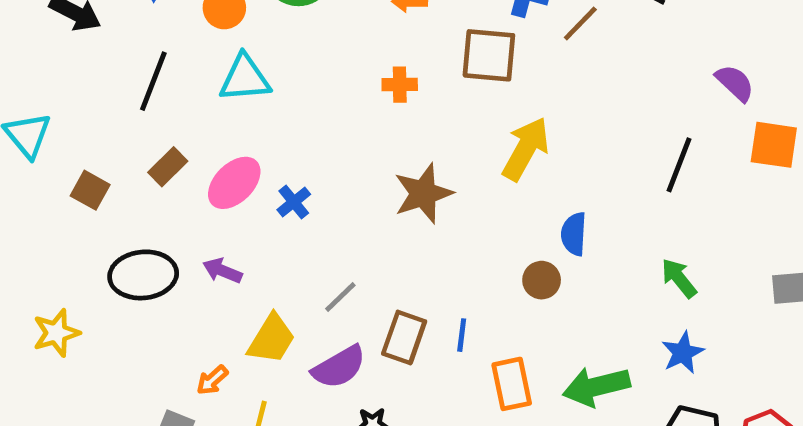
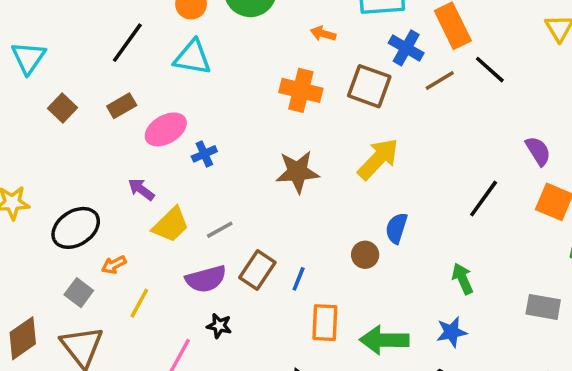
orange cross: (400, 85) -> (301, 90), size x1.6
black ellipse: (143, 275) -> (76, 228), moved, turned -42
yellow trapezoid: (271, 339) -> (171, 225), moved

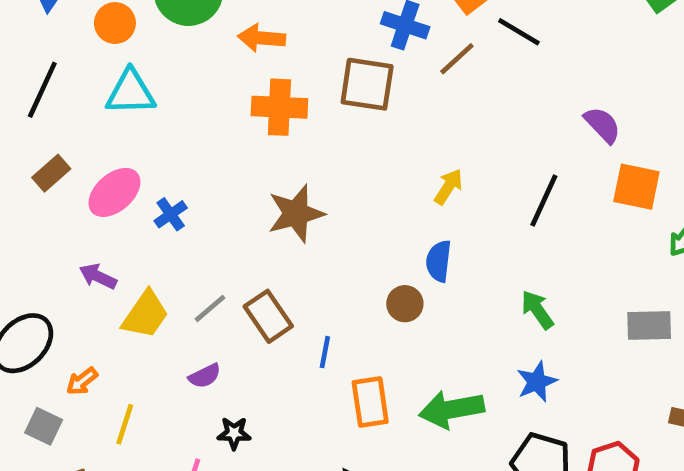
orange arrow: (323, 34) -> (261, 38), moved, size x1.4
yellow arrow: (378, 159) -> (448, 187), moved, size x0.6
brown rectangle: (257, 270) -> (268, 316), moved, turned -57
purple semicircle: (206, 279) -> (205, 376), size x0.6

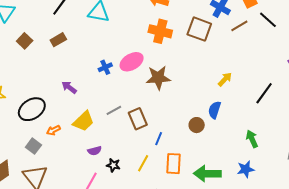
pink ellipse: (114, 192) -> (132, 62), moved
yellow trapezoid: (145, 315) -> (83, 121), moved
purple semicircle: (205, 376) -> (95, 151), moved
yellow line: (125, 424) -> (143, 163), moved

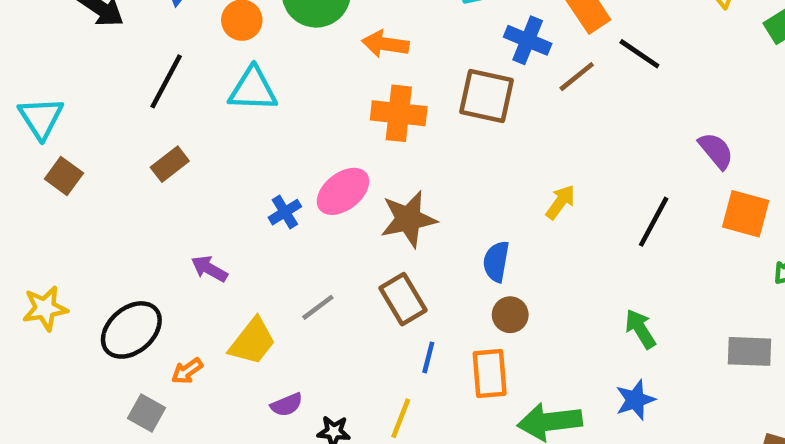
brown square: (25, 41) -> (64, 176), moved
blue semicircle: (214, 110) -> (496, 261), moved
brown rectangle: (138, 119) -> (403, 299), moved
orange rectangle: (174, 164) -> (490, 374), moved

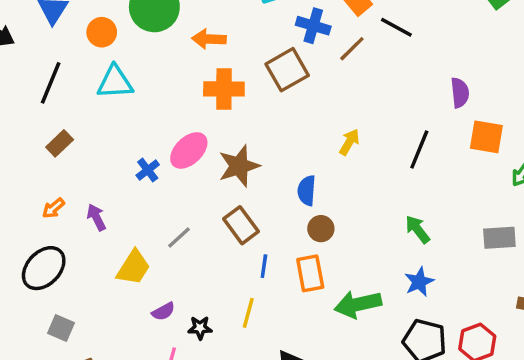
brown square: (486, 96) -> (287, 70), turned -36
purple semicircle: (716, 151) -> (460, 93), turned 40
purple arrow: (209, 269) -> (96, 217), turned 40
orange arrow: (187, 371) -> (53, 208), moved

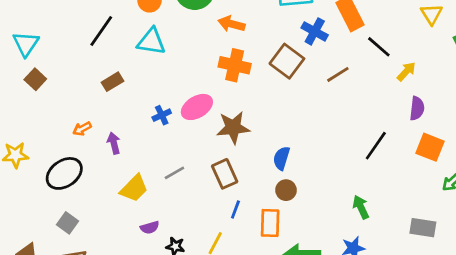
brown line: (352, 49) -> (338, 74), moved
brown square: (287, 70) -> (287, 61), turned -36
yellow arrow: (349, 142) -> (406, 71), moved
brown rectangle: (60, 143) -> (112, 82), moved

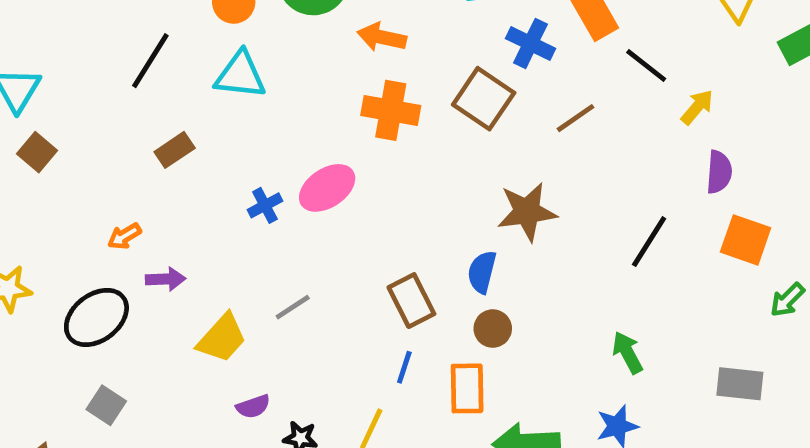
brown star: (233, 128) -> (527, 212), moved
purple arrow: (114, 143) -> (166, 279), moved, turned 105
brown rectangle: (225, 174) -> (411, 301), moved

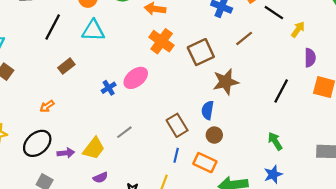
brown square: (484, 99) -> (201, 52), moved, turned 35
orange cross: (391, 110) -> (162, 41), turned 30
purple arrow: (166, 279) -> (66, 153), moved
orange rectangle: (467, 388) -> (205, 163), turned -60
purple semicircle: (253, 407) -> (100, 178), moved

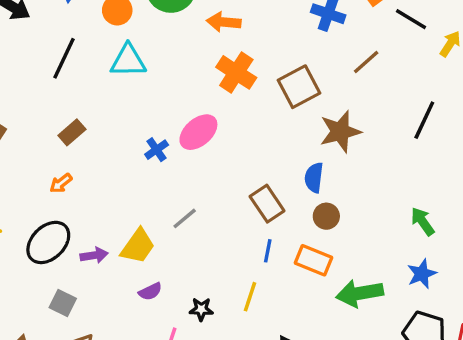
brown rectangle: (66, 66) -> (72, 132), moved
black line: (281, 91) -> (424, 120), moved

